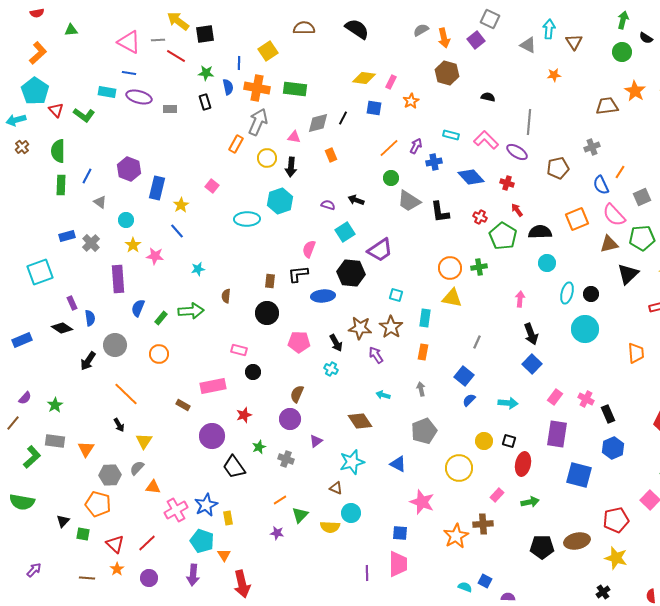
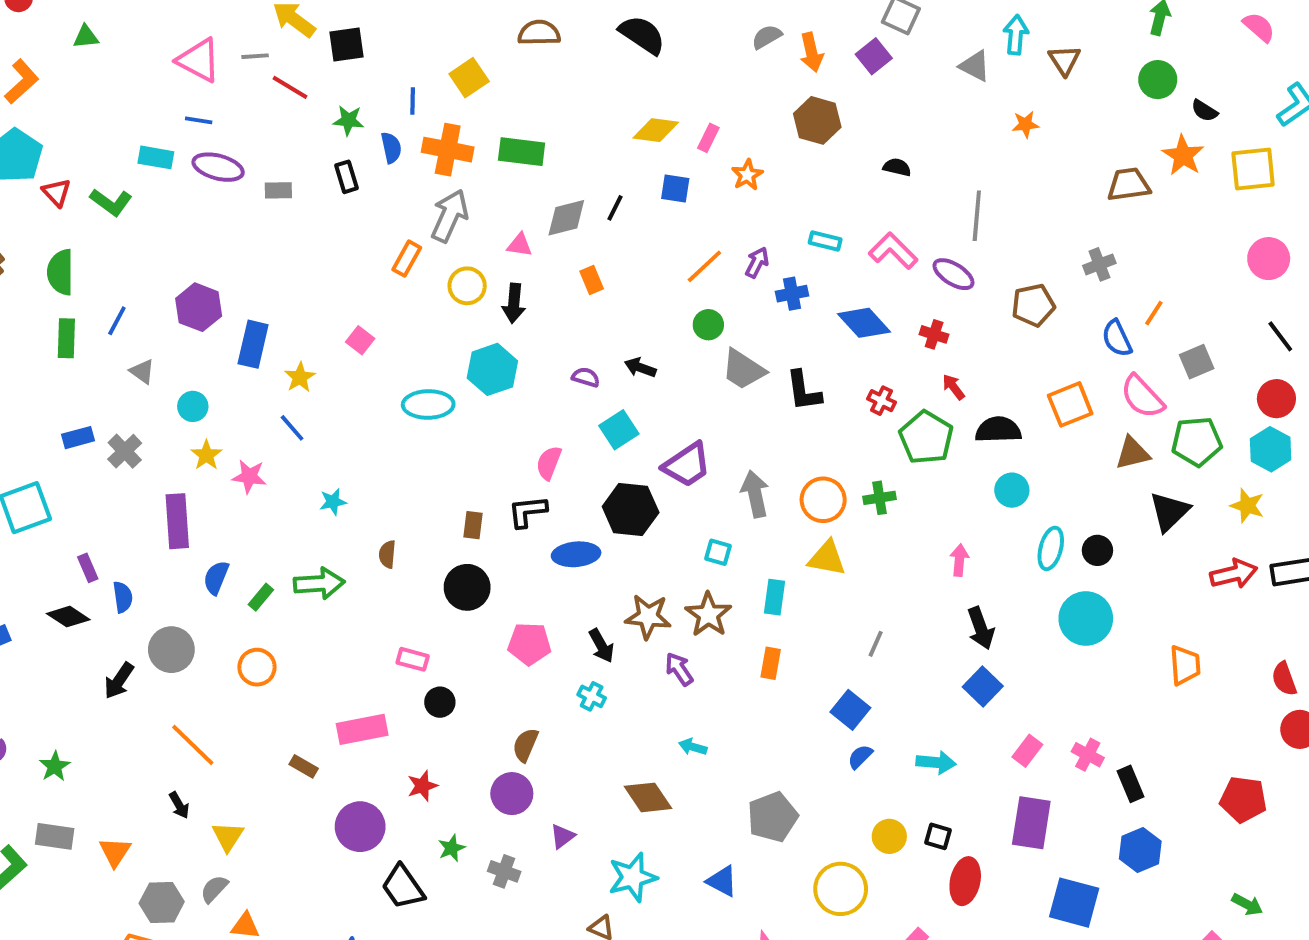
black semicircle: (646, 38) -> (1204, 111), moved
gray arrow: (421, 389) -> (755, 494), moved, size x1.6

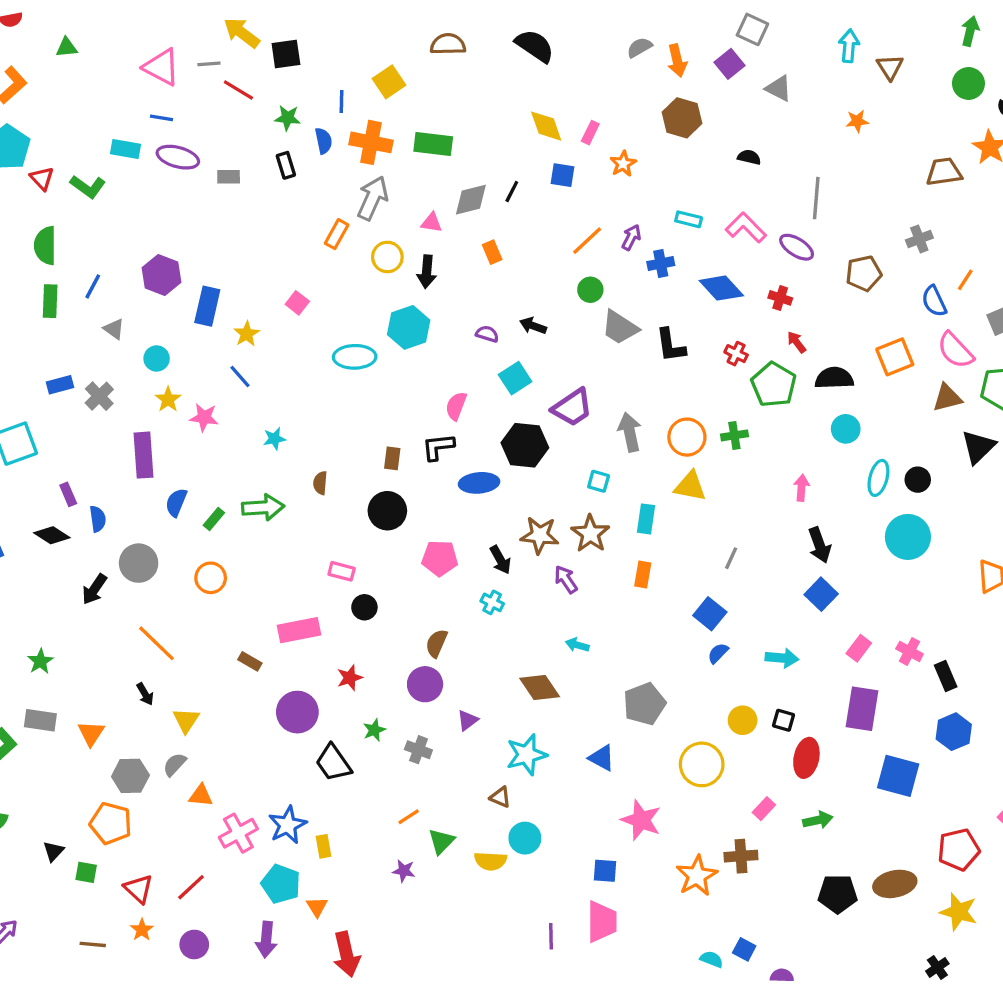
gray triangle: (975, 66) -> (779, 88), moved
yellow diamond: (656, 130) -> (546, 126), turned 63

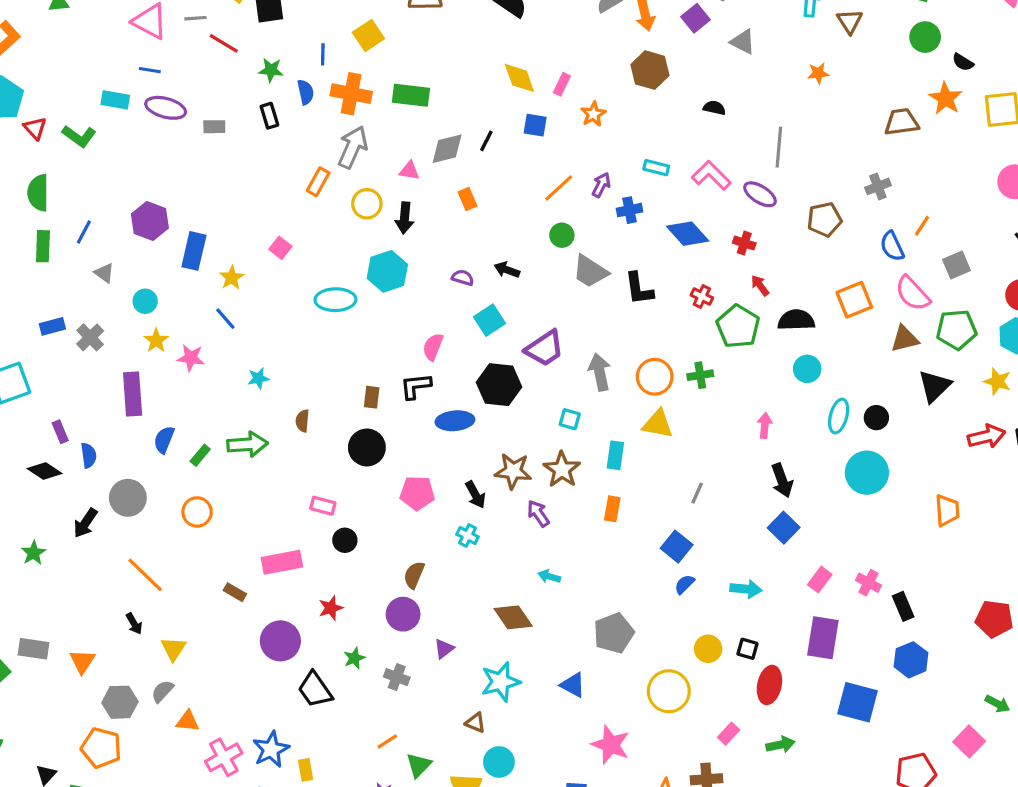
green star: (40, 661) -> (34, 553), moved

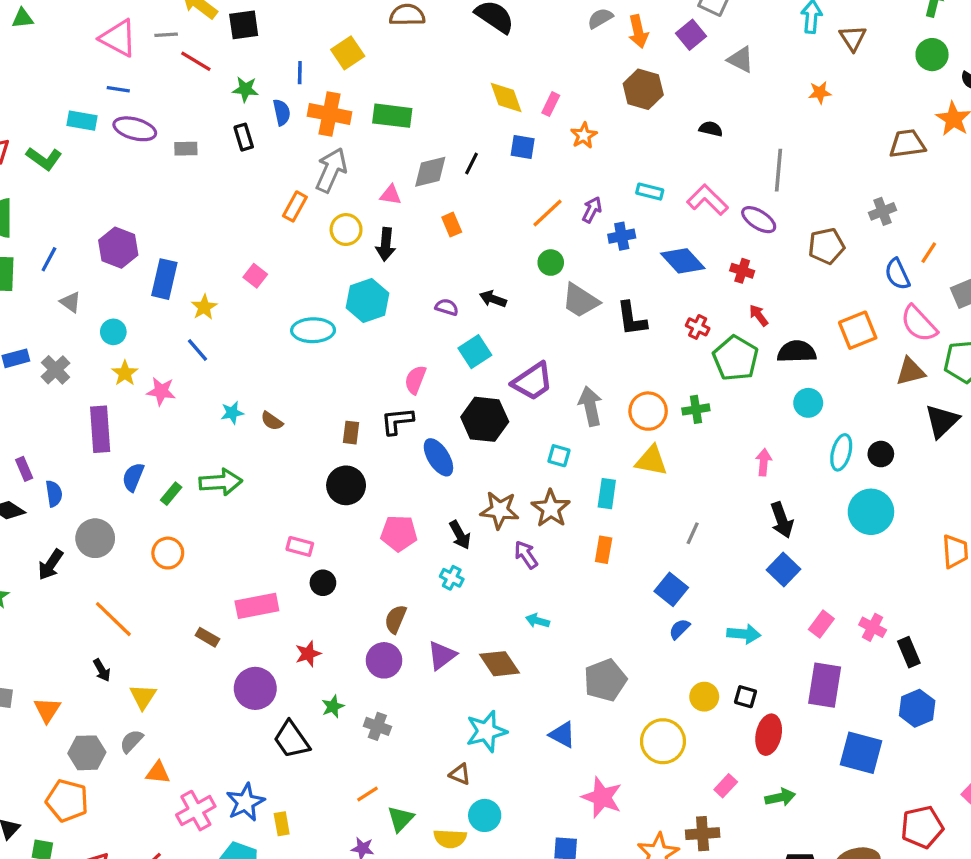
brown semicircle: (302, 421) -> (272, 421), moved, turned -60
blue ellipse: (455, 421) -> (438, 457), turned 63
purple triangle: (444, 649) -> (442, 655), moved, size x1.4

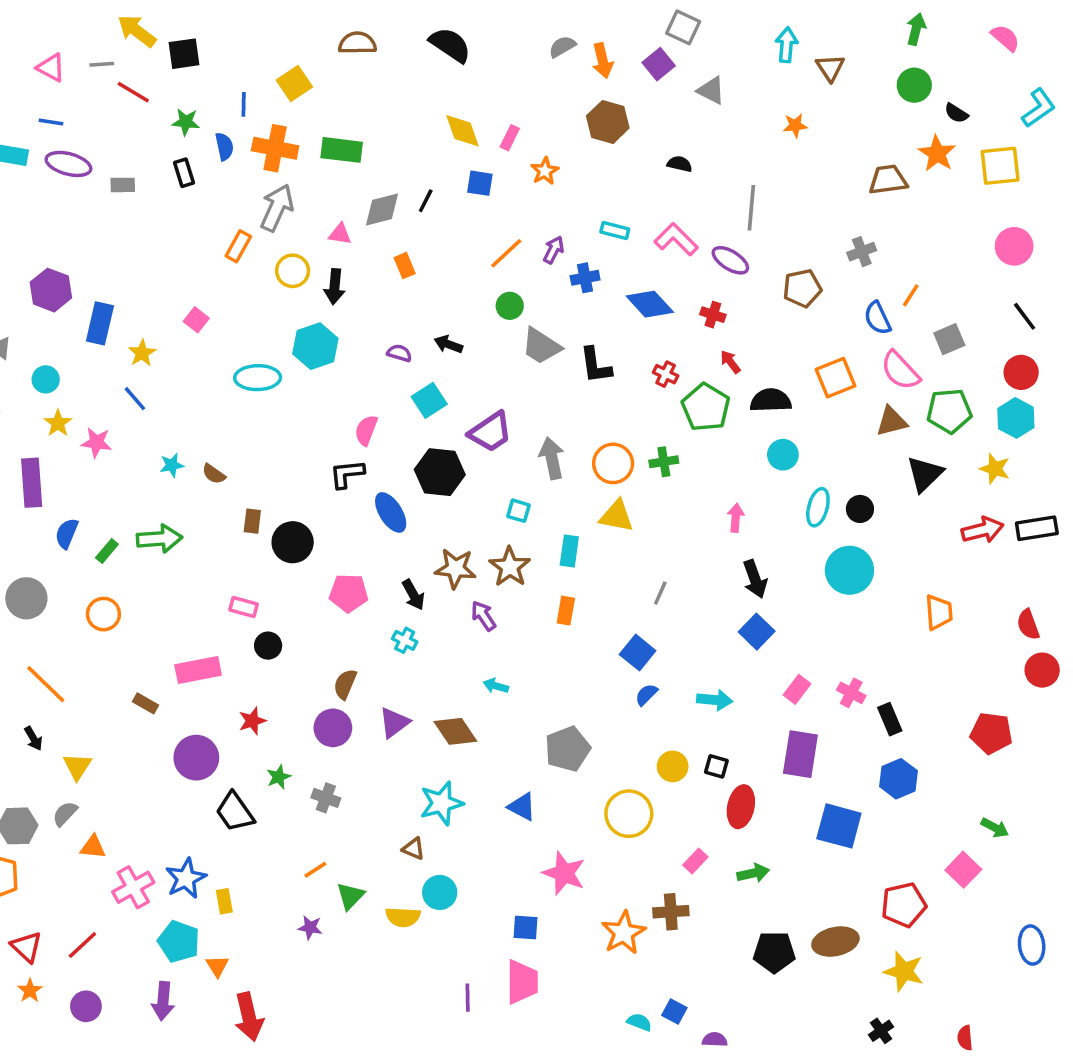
pink triangle: (118, 38) -> (51, 68), size x0.7
brown rectangle: (351, 433) -> (252, 521), moved

